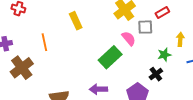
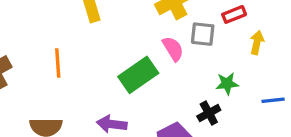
yellow arrow: (180, 39) -> (257, 43), moved
orange line: (44, 42) -> (58, 63), moved

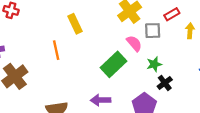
orange line: (58, 63) -> (56, 50), moved
green star: (227, 84) -> (154, 64), moved

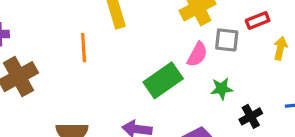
pink semicircle: (134, 43) -> (197, 54), turned 60
black cross: (165, 83) -> (251, 116), moved

